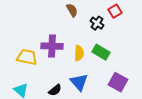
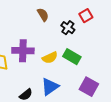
yellow semicircle: (79, 53) -> (50, 58), turned 63
blue triangle: (79, 82) -> (50, 87), turned 36

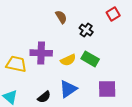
red square: (86, 16) -> (113, 14), moved
purple square: (89, 87) -> (107, 89), turned -30

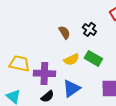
brown semicircle: (61, 17) -> (64, 32), moved
purple cross: (41, 53) -> (44, 73), moved

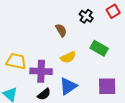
black cross: (89, 29) -> (86, 16), moved
green rectangle: (93, 58) -> (99, 48), moved

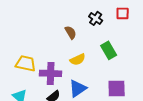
red square: (113, 11) -> (123, 13), turned 32
green rectangle: (99, 48) -> (109, 50), turned 30

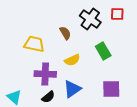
black cross: (96, 18) -> (90, 19), size x1.5
yellow trapezoid: (26, 63) -> (34, 44), moved

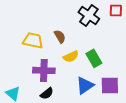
brown semicircle: (65, 33) -> (60, 36), moved
green rectangle: (103, 51) -> (94, 58), moved
blue triangle: (72, 89) -> (85, 85), moved

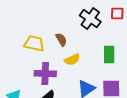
green rectangle: (94, 58) -> (109, 55), moved, turned 30

